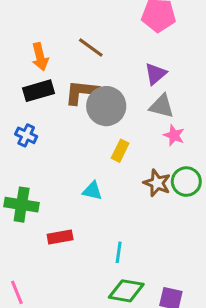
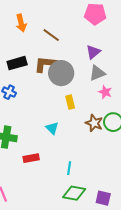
orange arrow: (40, 57) -> (21, 23), moved
gray triangle: (162, 106) -> (97, 73), turned -36
yellow rectangle: (120, 151) -> (70, 102), turned -40
cyan triangle: (92, 191) -> (52, 128), turned 32

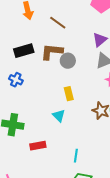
gray circle: (61, 73) -> (68, 61), size x0.6
yellow rectangle: (70, 102) -> (69, 94), moved

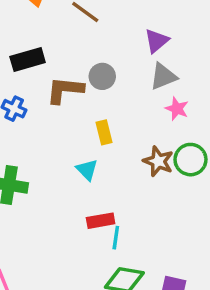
brown L-shape: (52, 52) -> (65, 90), moved
red rectangle: (38, 146) -> (101, 221), moved

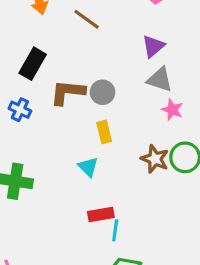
black rectangle: (28, 59) -> (33, 64), turned -44
gray circle: (102, 76) -> (102, 92), moved
gray triangle: (163, 76) -> (160, 80), turned 40

